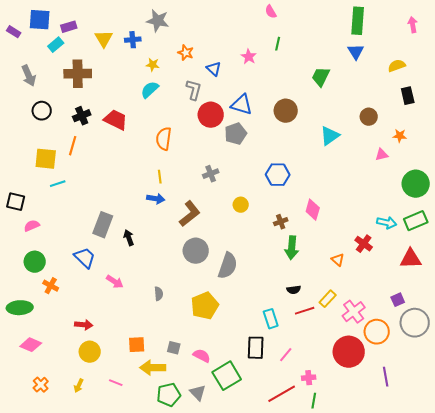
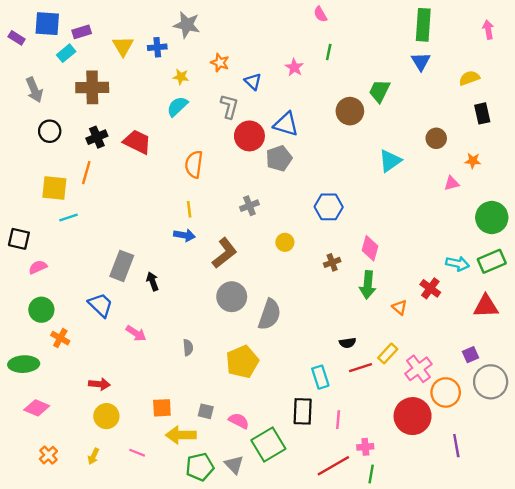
brown circle: (286, 111) -> (350, 111), moved
green arrow: (292, 248) -> (368, 285), moved
pink line: (286, 355) -> (338, 420), turned -35

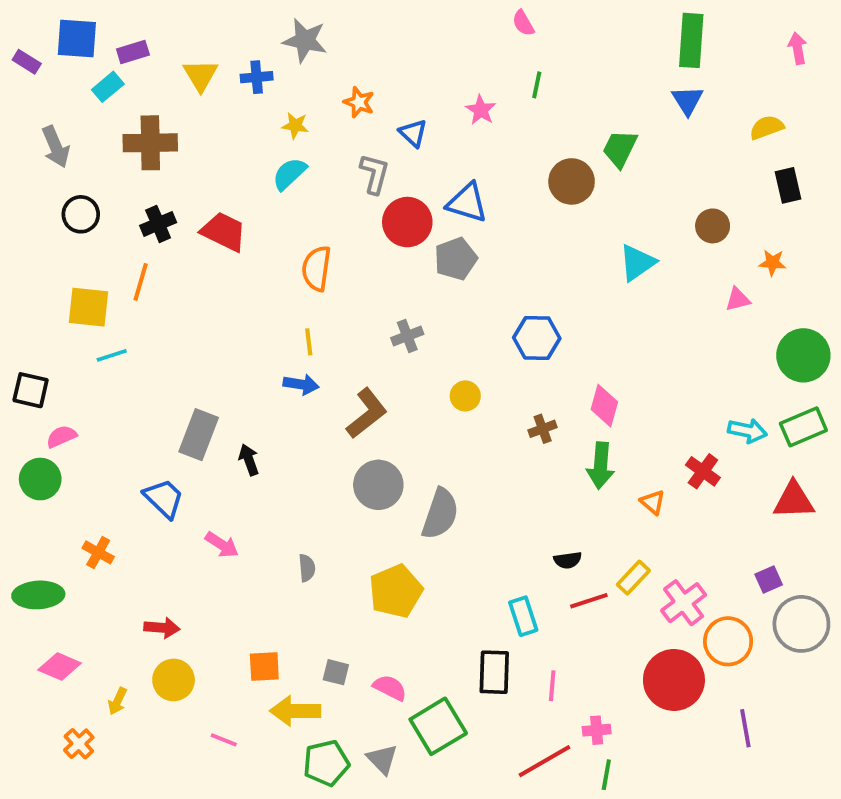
green circle: (41, 310) -> (40, 479), moved
yellow arrow: (93, 456) -> (117, 701), moved

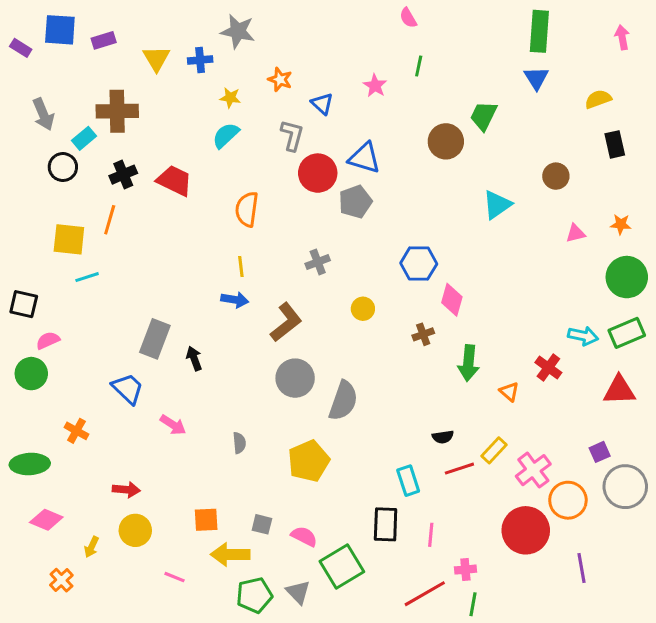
cyan rectangle: (108, 87) -> (84, 138), moved
orange star: (772, 263) -> (621, 224), moved
pink diamond: (604, 406) -> (452, 300), moved

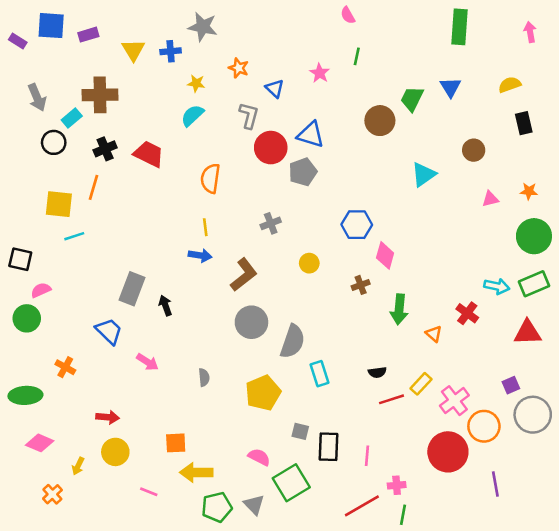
blue triangle: (536, 78) -> (451, 87), moved
cyan rectangle: (408, 481) -> (320, 374), moved
gray square: (262, 524) -> (300, 431), moved

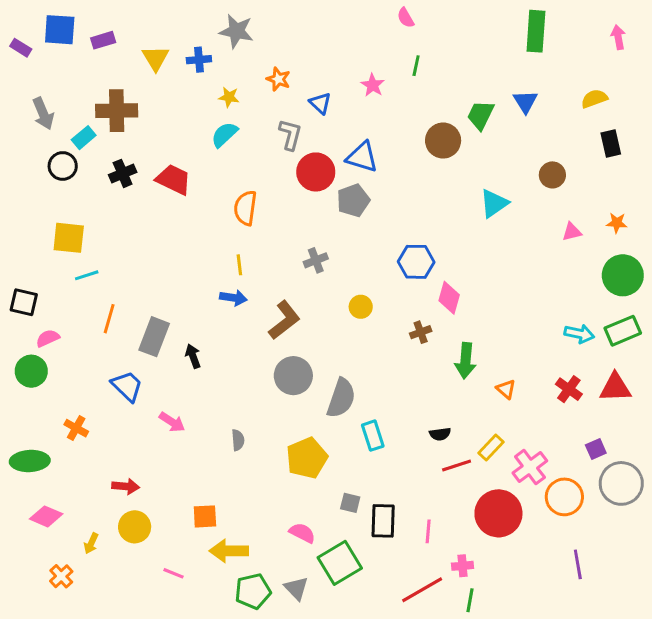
orange line: (94, 187) -> (109, 319), moved
red cross: (467, 313) -> (569, 389), moved
red circle: (448, 452) -> (498, 513), moved

